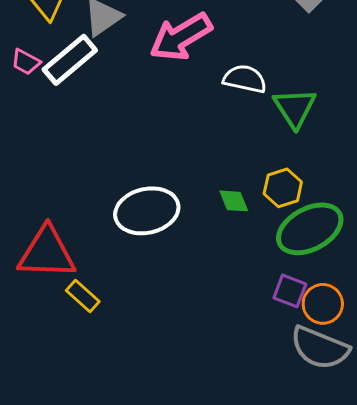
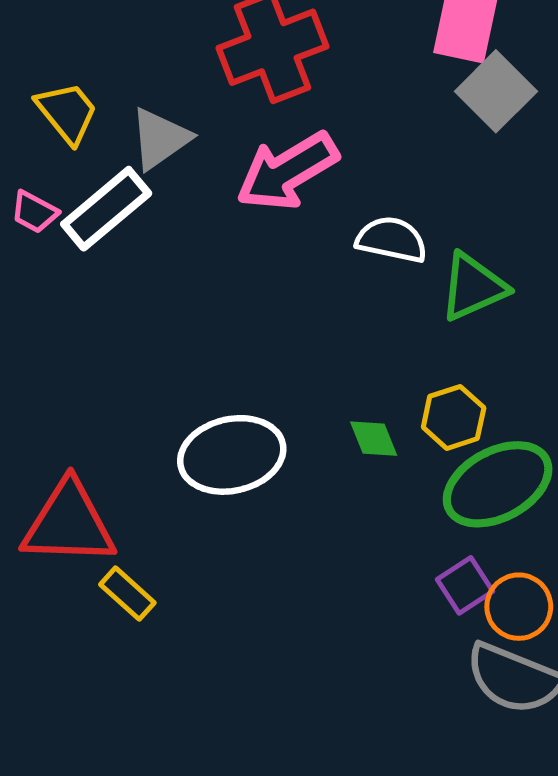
green triangle: (295, 108) -> (473, 287), turned 39
purple square: (290, 291) -> (465, 585), turned 36

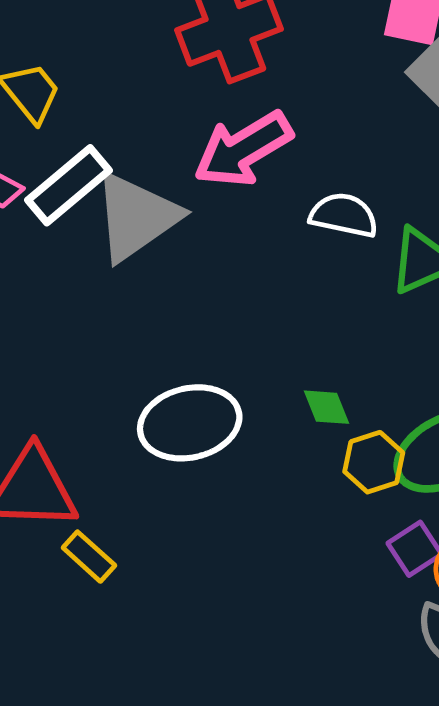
gray triangle: (160, 139) -> (136, 217), moved, size x1.5
yellow hexagon: (454, 417) -> (374, 462), moved

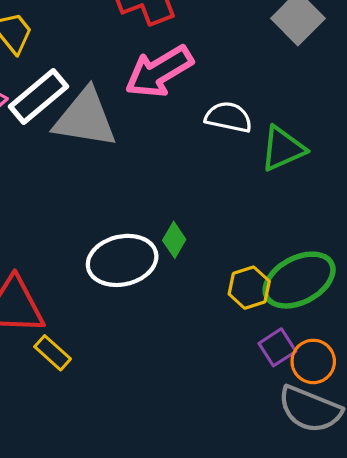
gray triangle: (136, 217) -> (85, 118), turned 44
green diamond: (327, 407) -> (174, 240), moved, turned 52

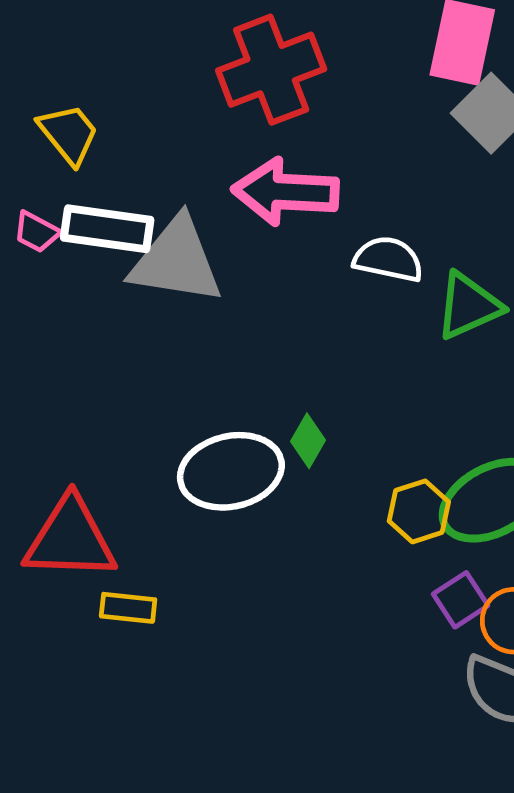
pink arrow: (159, 72) -> (286, 192), turned 34
white rectangle: (38, 97) -> (107, 229), turned 48
yellow rectangle: (53, 353) -> (128, 608), turned -36

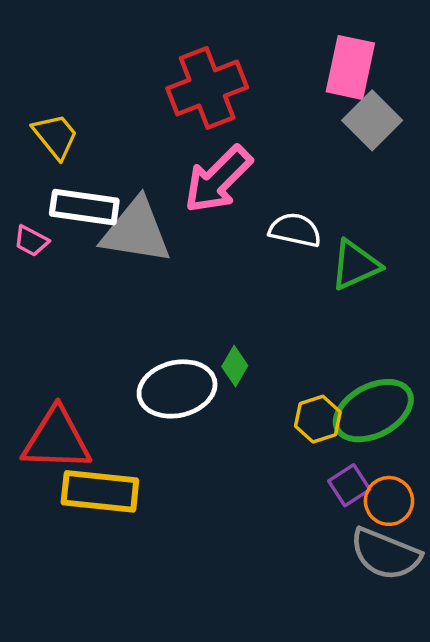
pink arrow: (286, 192) -> (218, 179), turned -48
pink trapezoid: (37, 232) -> (31, 241), moved
yellow rectangle: (128, 608) -> (100, 491), size x1.8

